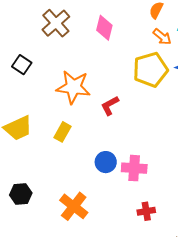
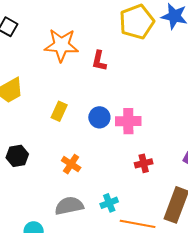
red L-shape: (110, 106) -> (99, 61), turned -45
yellow rectangle: (63, 132) -> (59, 111), moved
orange cross: (74, 206) -> (71, 164), size x0.7

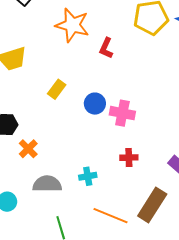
orange cross: (71, 164) -> (28, 149), moved
cyan cross: (109, 203) -> (88, 176), moved

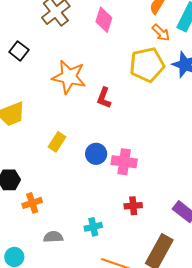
orange cross: (28, 149) -> (32, 203), turned 30
gray semicircle: (47, 184) -> (53, 237), size x0.7

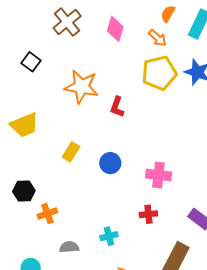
orange arrow: (161, 33) -> (157, 38), moved
pink cross: (124, 162) -> (159, 175), moved

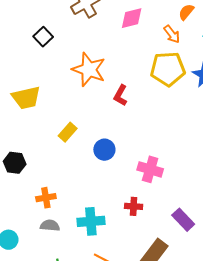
pink diamond: (115, 29) -> (132, 18), turned 50
orange cross: (47, 214) -> (46, 198), moved
cyan cross: (109, 236) -> (91, 221), size x1.5

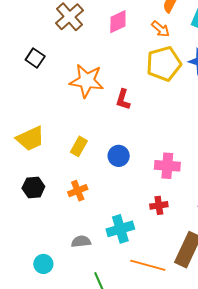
yellow trapezoid: (26, 98) -> (30, 139), moved
orange cross: (46, 198) -> (78, 191), moved

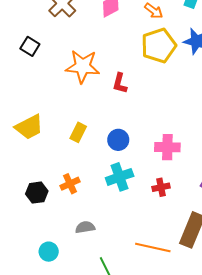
black hexagon: (33, 187) -> (37, 193), moved
orange cross: (78, 191) -> (70, 184), moved
cyan cross: (120, 229) -> (120, 177), moved

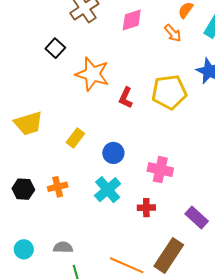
black square: (30, 46) -> (55, 48), moved
yellow pentagon: (159, 46) -> (169, 92), moved
cyan cross: (120, 177) -> (108, 190), turned -32
gray semicircle: (85, 227) -> (63, 247), moved

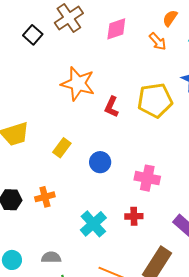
black square: (55, 48) -> (33, 35), moved
cyan cross: (108, 190) -> (93, 224), moved

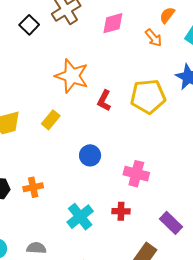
yellow rectangle: (62, 148) -> (51, 120), moved

